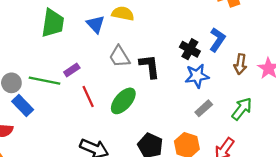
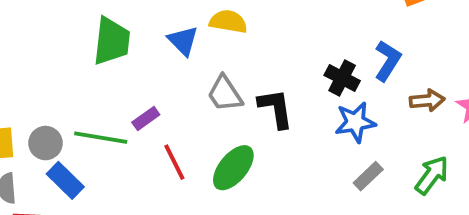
brown arrow: (240, 64) -> (427, 100), turned -102

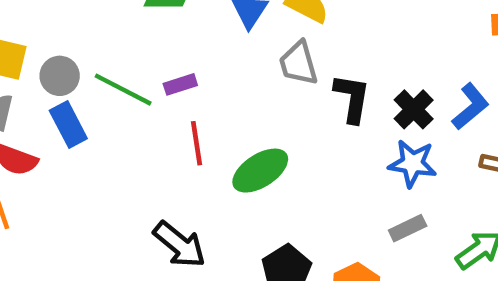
gray trapezoid: (225, 94) -> (298, 63), moved
black L-shape: (276, 108) -> (352, 98), moved

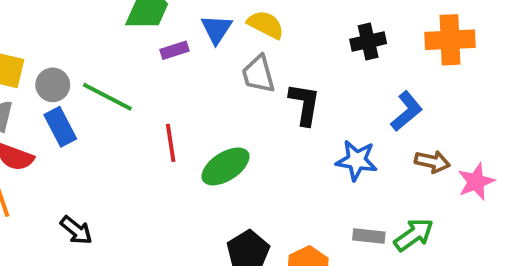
purple rectangle: (180, 84) -> (174, 50), moved
black cross: (414, 109) -> (368, 41), moved, turned 32
gray rectangle: (408, 228) -> (369, 236), moved, turned 32
black arrow: (179, 245) -> (76, 230), moved, size x0.7

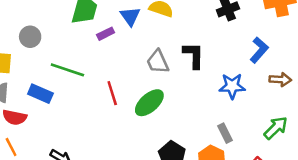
gray trapezoid: (258, 74) -> (158, 62), moved
gray circle: (53, 85) -> (30, 37), moved
blue rectangle: (60, 127) -> (40, 94), turned -30
gray rectangle: (369, 236) -> (225, 133), moved, turned 66

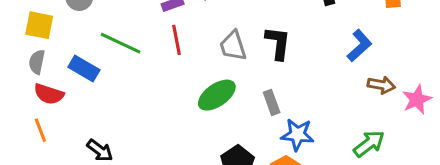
blue star: (232, 86) -> (297, 135), moved
red line: (112, 93) -> (176, 40), moved
gray rectangle: (225, 133) -> (272, 102), moved

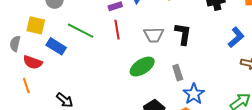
yellow square: (39, 25) -> (36, 25), moved
gray trapezoid: (233, 46) -> (154, 35), turned -75
gray semicircle: (37, 62) -> (15, 44), moved
blue star: (297, 135) -> (194, 94), turned 30

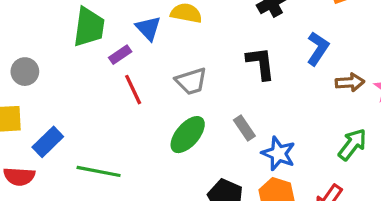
green line: (81, 31) -> (99, 171), moved
black L-shape: (183, 34) -> (261, 63), moved
blue rectangle: (56, 46) -> (48, 142), turned -60

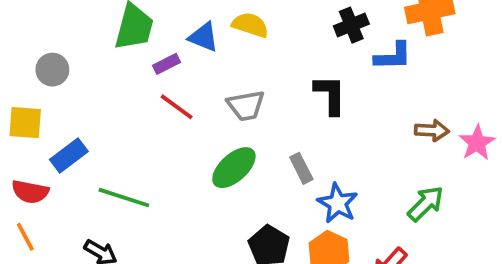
blue triangle: (148, 28) -> (204, 37), turned -32
blue L-shape: (318, 49) -> (393, 56), moved, turned 48
red line: (133, 90) -> (177, 107), turned -36

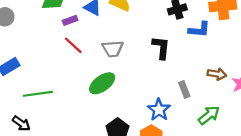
gray rectangle: (301, 168) -> (184, 89), moved
green line: (124, 198) -> (38, 94), turned -32

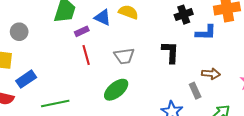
red line: (73, 45) -> (86, 55), turned 36
brown arrow: (217, 74) -> (211, 74), moved

